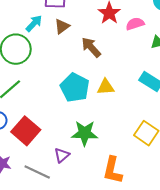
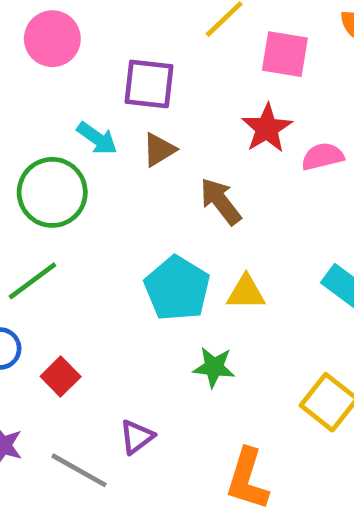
cyan arrow: (34, 23) -> (97, 138), turned 78
red square: (26, 131) -> (61, 377), size x0.6
green star: (85, 133) -> (214, 367), moved, size x0.7

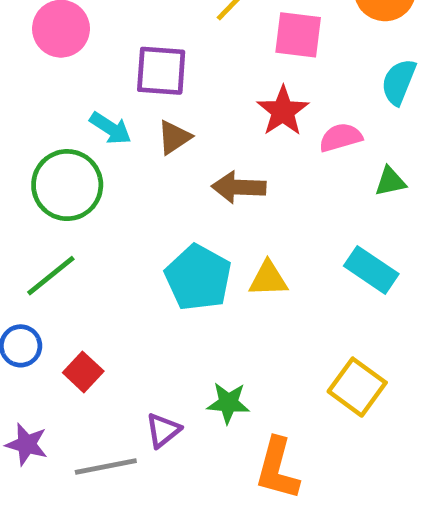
brown arrow: (221, 201) -> (239, 187), turned -48
green star: (214, 367) -> (228, 403), moved
gray line: (79, 470) -> (106, 467), turned -38

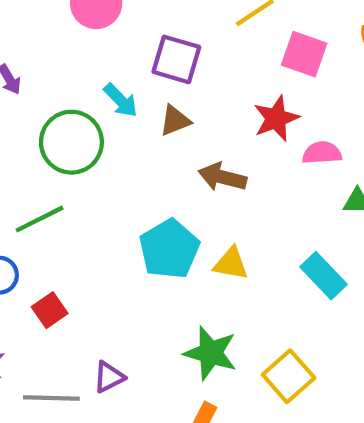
green star: (228, 403) -> (211, 353), moved, size x1.4

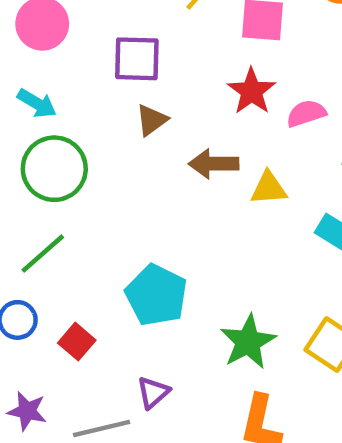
cyan arrow: (121, 100) -> (37, 103), moved
cyan pentagon: (169, 249) -> (156, 295), moved
yellow triangle: (231, 264) -> (269, 188), moved
green star: (211, 353) -> (248, 342), turned -30

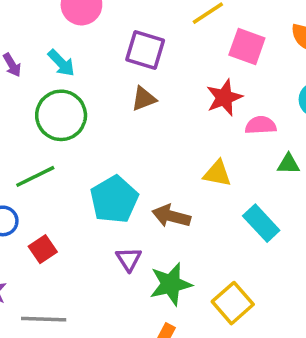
brown arrow: (214, 164) -> (171, 216), moved
cyan pentagon: (156, 295) -> (114, 199), moved
purple triangle: (153, 392) -> (129, 259), moved, turned -36

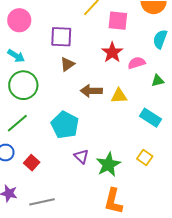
brown arrow: (171, 216) -> (91, 91), moved
yellow square: (233, 303) -> (145, 157), moved, size x0.7

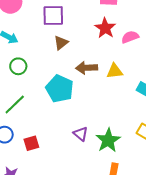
green circle: (23, 85) -> (18, 66), size x0.6
cyan pentagon: (65, 125) -> (60, 89), moved
red square: (32, 163) -> (31, 143), turned 35

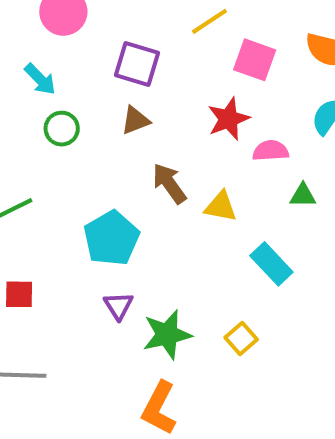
green circle: (18, 66) -> (62, 129), moved
brown arrow: (87, 68) -> (169, 183), turned 40
cyan pentagon: (60, 89) -> (111, 238), moved

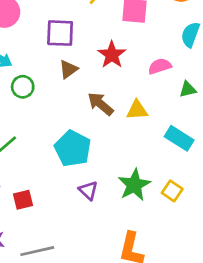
red star: (229, 119) -> (112, 55), moved
green star: (167, 335) -> (134, 185), moved

